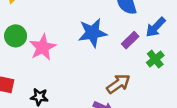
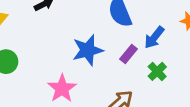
pink star: (43, 47) -> (62, 88), moved

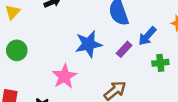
green cross: (157, 71) -> (160, 63), moved, turned 35

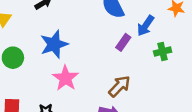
blue star: (89, 44) -> (54, 44), moved

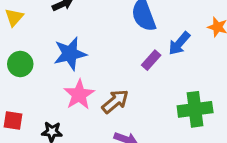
green cross: (163, 52) -> (195, 109), moved, size x1.6
brown arrow: (119, 86) -> (115, 101), moved

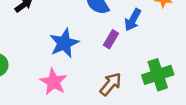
blue star: (70, 54) -> (64, 43), moved
brown arrow: (115, 101) -> (111, 84), moved

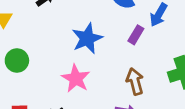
brown arrow: (111, 84) -> (135, 81), turned -55

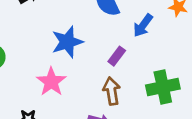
purple rectangle: (136, 35) -> (117, 56), moved

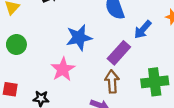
purple rectangle: (117, 56) -> (119, 53), size x1.5

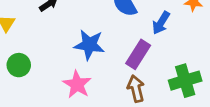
blue star: (79, 38) -> (89, 45), turned 30

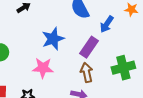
blue star: (89, 45) -> (53, 39), turned -30
pink star: (77, 84) -> (43, 68), turned -30

